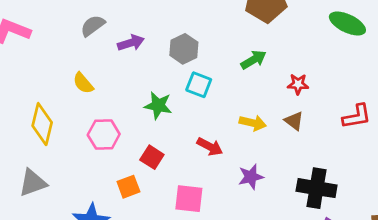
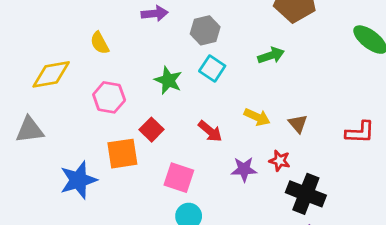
red star: (298, 84) -> (280, 161), moved
yellow diamond: (42, 124) -> (51, 74), turned 54
orange square: (128, 187) -> (122, 154), size x1.4

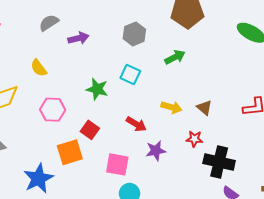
gray hexagon: (205, 30) -> (134, 34), moved
purple star: (244, 169) -> (156, 151), moved

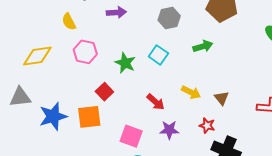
yellow semicircle: (39, 68) -> (69, 22), moved
pink hexagon: (53, 110) -> (85, 52), moved
red square: (90, 130) -> (104, 92), moved
blue star: (38, 178) -> (53, 116), moved

